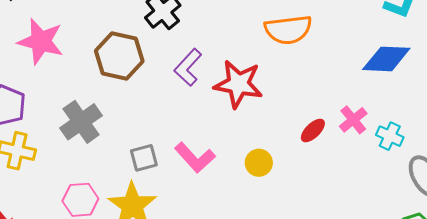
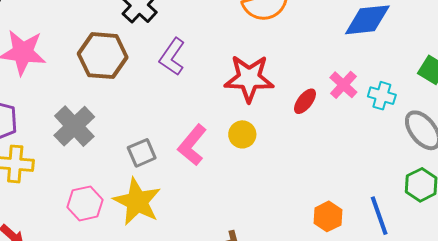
red star: (238, 84) -> (249, 78), moved
pink L-shape: (195, 158) -> (192, 145), turned 90
yellow circle: (259, 163) -> (242, 134), moved

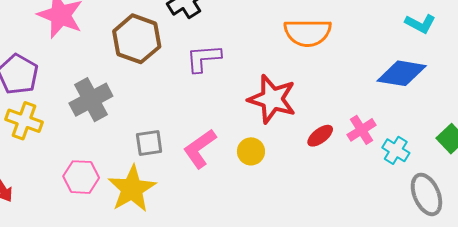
purple L-shape: (172, 57) -> (204, 58), turned 36

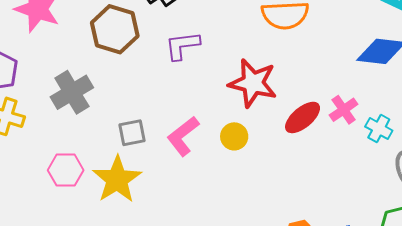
red ellipse: (320, 136) -> (303, 117), size x1.4

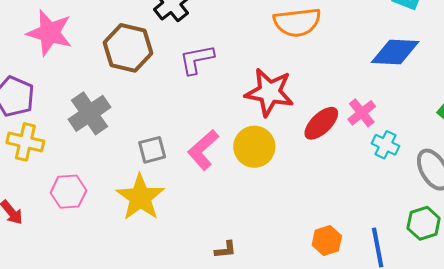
cyan cross: (379, 129) -> (386, 145), moved
yellow circle: (234, 136) -> (254, 147), size x1.5
pink hexagon: (66, 170) -> (68, 192), moved

